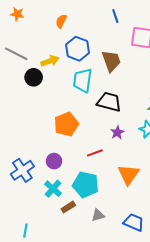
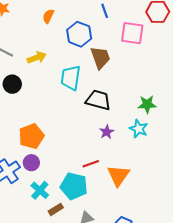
blue hexagon: (78, 49) -> (79, 34), moved
black circle: (34, 77) -> (12, 84), moved
orange pentagon: (66, 124) -> (31, 136), moved
red line: (95, 153) -> (91, 164), moved
purple circle: (54, 161) -> (31, 163), moved

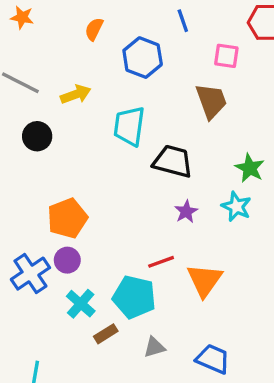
pink square: (132, 33) -> (226, 56), size x0.7
brown trapezoid: (100, 58) -> (211, 101), moved
green star: (147, 104) -> (250, 168), turned 30

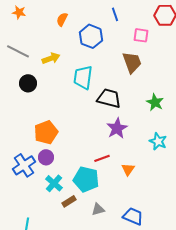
cyan star: (236, 207) -> (158, 141), moved
purple star: (186, 212) -> (117, 128), size x1.5
orange triangle: (205, 280) -> (128, 169), size x0.6

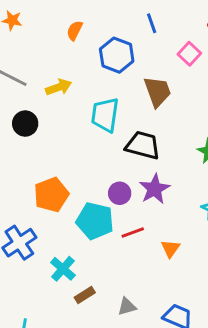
pink square: (141, 35) -> (189, 54), turned 35
brown trapezoid: (132, 62) -> (157, 92), moved
purple circle: (46, 157) -> (120, 193), moved
cyan pentagon: (86, 179) -> (95, 221), moved

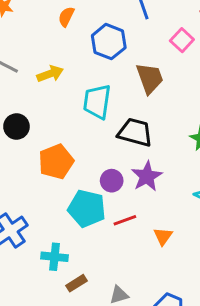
black circle: (25, 124) -> (16, 126), moved
orange pentagon: (51, 195) -> (56, 162), moved
cyan cross: (63, 269) -> (55, 257), turned -35

